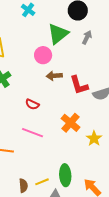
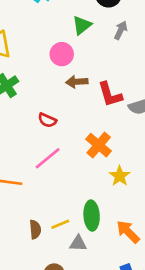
green triangle: (58, 34) -> (82, 25), size x0.7
pink line: (33, 133) -> (48, 158), turned -60
yellow star: (94, 138) -> (120, 176), moved

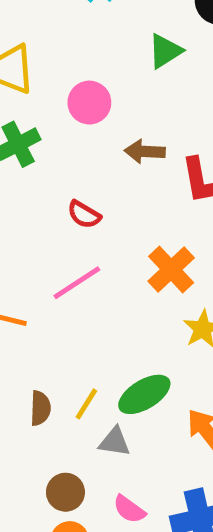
pink circle: (62, 54) -> (89, 103), moved
green ellipse: (92, 216) -> (144, 394), turned 56
yellow line: (60, 224) -> (86, 404), turned -42

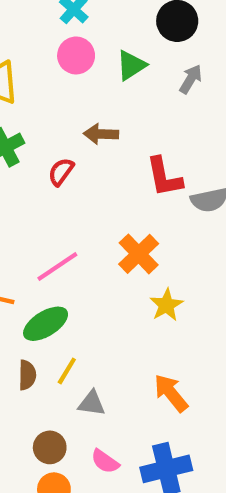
pink circle: (89, 103) -> (76, 55), moved
brown arrow: (145, 151) -> (101, 134), moved
red semicircle: (84, 215) -> (61, 172), moved, turned 96
green ellipse: (144, 394) -> (46, 324), moved

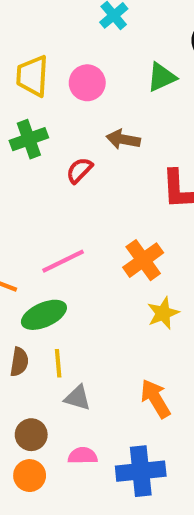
pink circle: (76, 55) -> (87, 83), moved
yellow line: (67, 371) -> (58, 363), turned -44
pink semicircle: (105, 461) -> (83, 456), turned 136

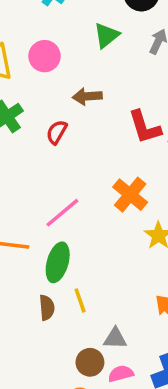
green ellipse: (44, 315) -> (58, 262), turned -36
gray triangle: (78, 398) -> (115, 338), moved
brown circle: (31, 435) -> (90, 362), moved

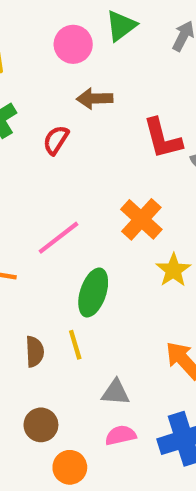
pink circle: (45, 56) -> (73, 44), moved
green ellipse: (58, 262) -> (93, 293), moved
brown circle: (90, 362) -> (41, 425), moved

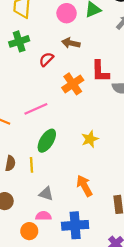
orange cross: (141, 219) -> (73, 84), moved
orange circle: (70, 467) -> (29, 231), moved

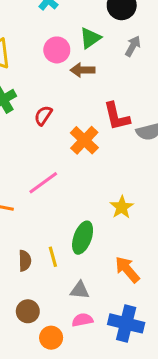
brown arrow: (71, 43) -> (83, 70), moved
green ellipse: (47, 141) -> (83, 238), moved
blue cross: (75, 225) -> (126, 323), turned 30
orange circle: (29, 231) -> (51, 338), moved

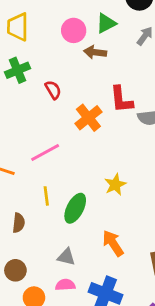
red semicircle: (43, 115) -> (53, 90), turned 108
yellow line: (53, 257) -> (46, 196), moved

